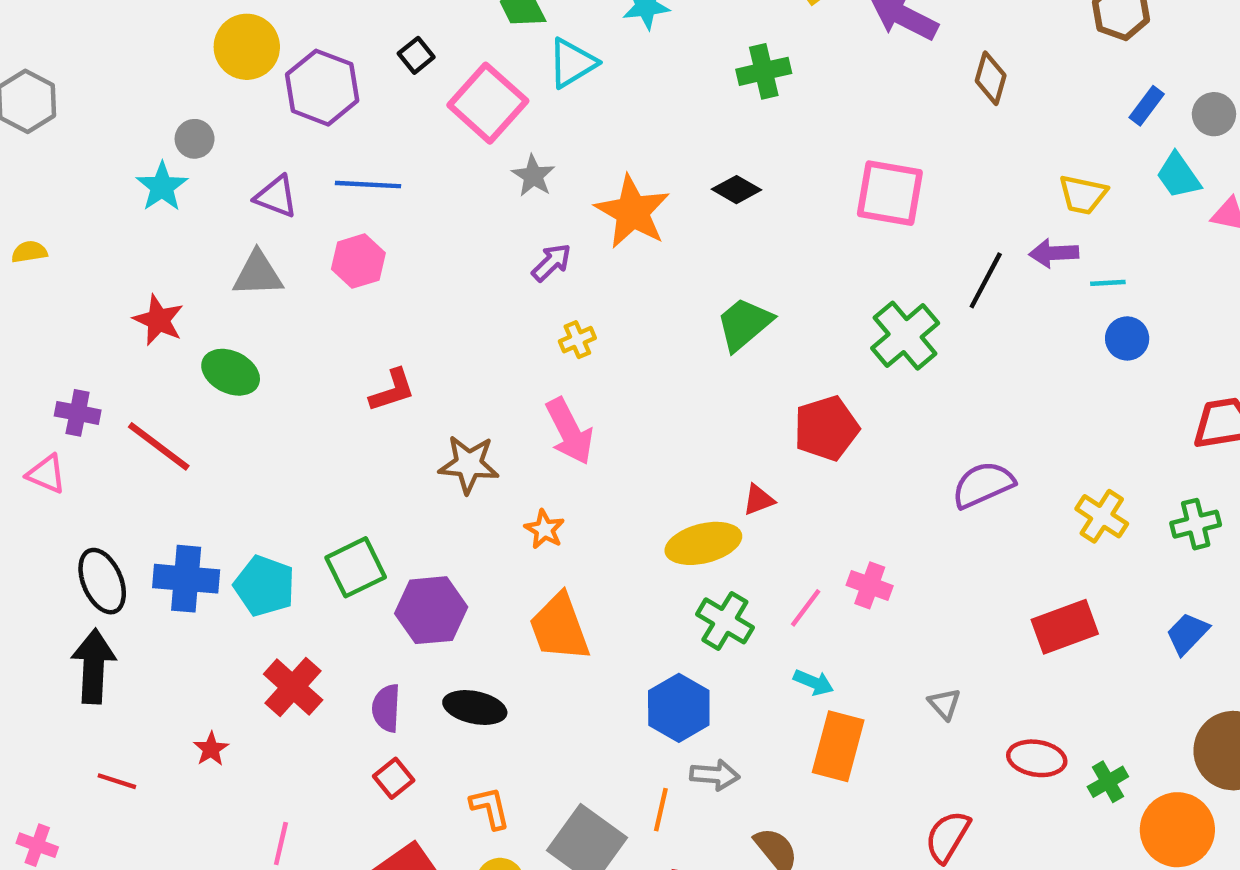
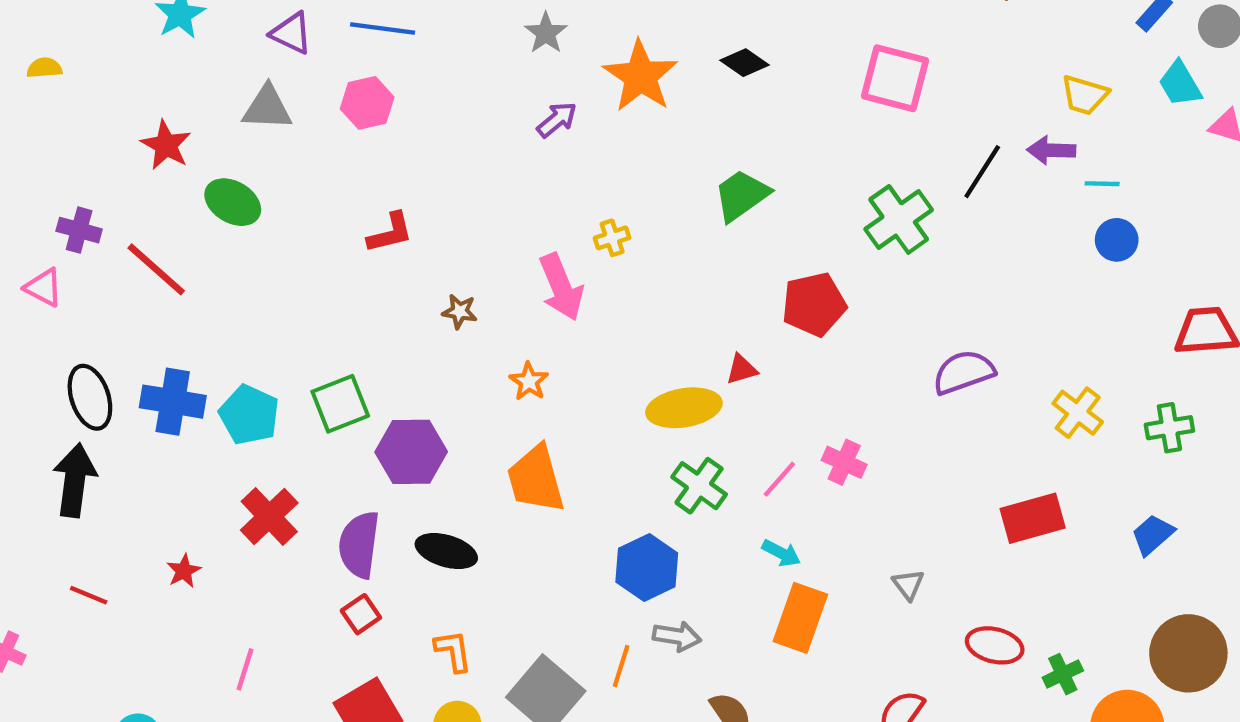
yellow cross: (577, 340) -> (612, 238), moved
brown star: (469, 464) -> (460, 311), size x0.6
purple semicircle: (386, 708) -> (359, 545), size x1.4

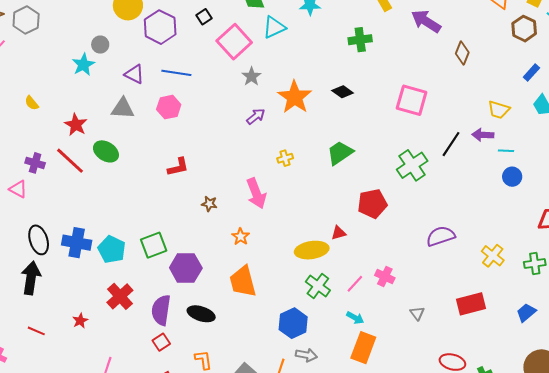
yellow semicircle: (44, 68) -> (32, 103), moved, turned -126
yellow cross: (612, 238) -> (285, 158), moved
red line: (156, 269) -> (70, 161), moved
gray triangle: (908, 585) -> (417, 313), moved

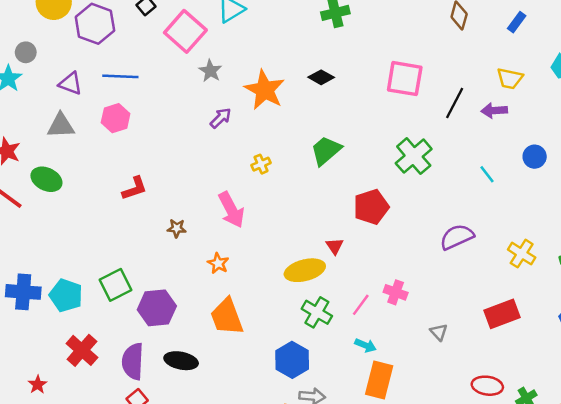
blue rectangle: (531, 72) -> (517, 22), moved
black line: (451, 144) -> (455, 103), moved
cyan line: (506, 151) -> (487, 174), moved, turned 56
red triangle: (339, 233) -> (335, 246), turned -42

